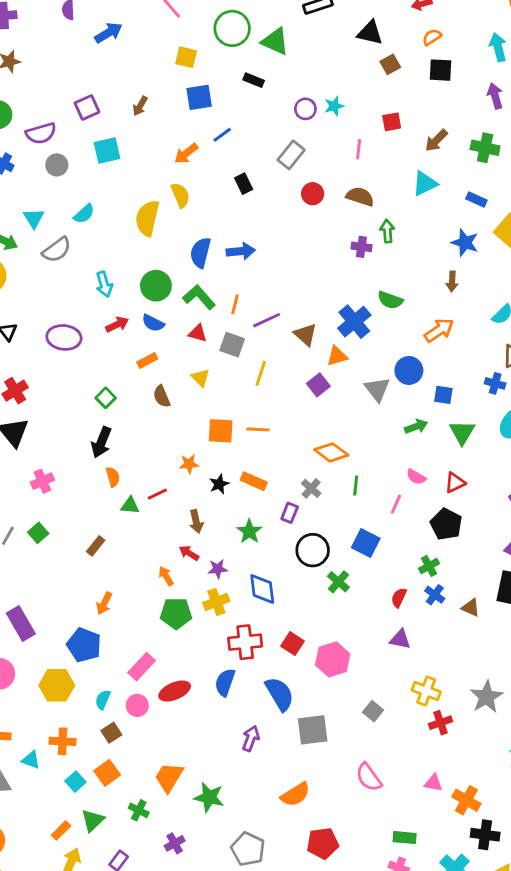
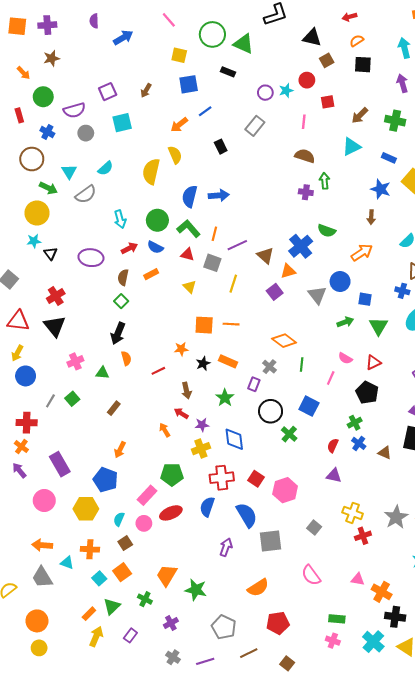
red circle: (313, 194) -> (307, 80), moved
brown semicircle: (162, 396) -> (123, 277), moved, turned 35
green triangle: (130, 506) -> (102, 373), moved
green pentagon: (176, 613) -> (172, 475), moved

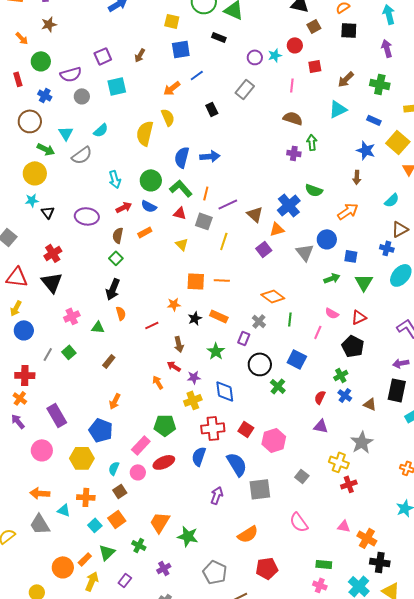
gray star: (396, 517) -> (362, 442), moved
orange circle: (37, 621) -> (63, 567), moved

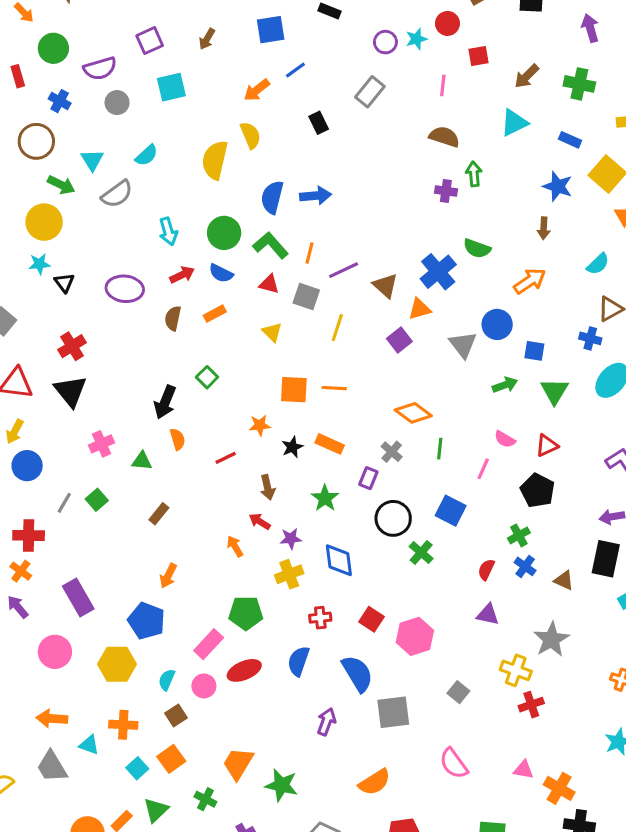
green square: (116, 258) -> (207, 377), moved
red cross: (213, 428) -> (320, 618), size x0.6

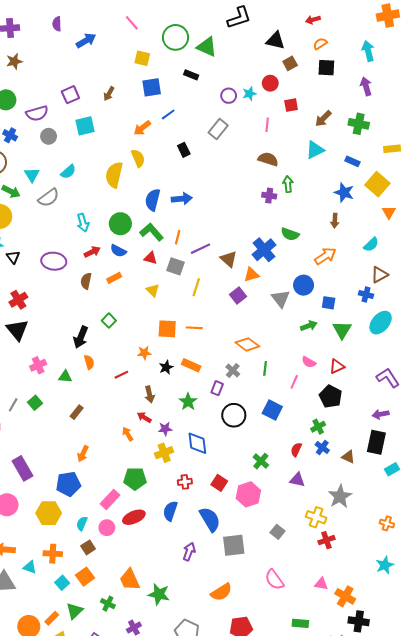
green cross: (421, 553) -> (261, 461), moved
blue pentagon: (146, 621) -> (68, 484), turned -30
orange trapezoid: (238, 764) -> (130, 580), turned -55

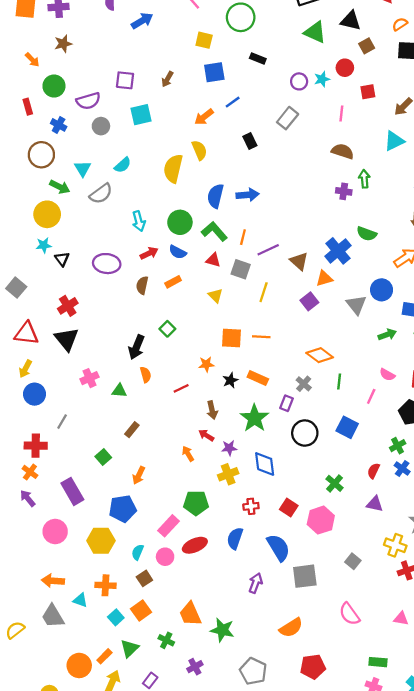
green triangle: (207, 47) -> (315, 32), moved
purple square: (70, 95) -> (125, 80), turned 30
green star: (188, 402) -> (254, 418), size x1.4
green square: (35, 403) -> (103, 457), moved

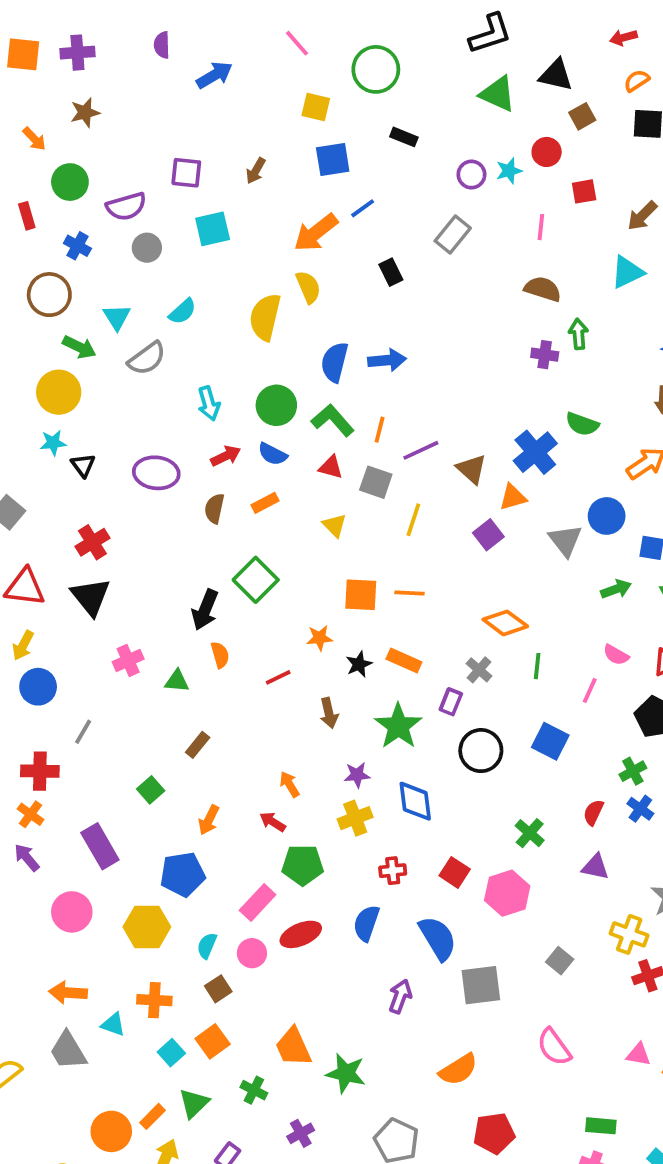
orange arrow: (204, 117) -> (316, 233), size x1.4
green square: (167, 329) -> (256, 580), size x1.6
red arrow: (206, 435) -> (273, 822), moved

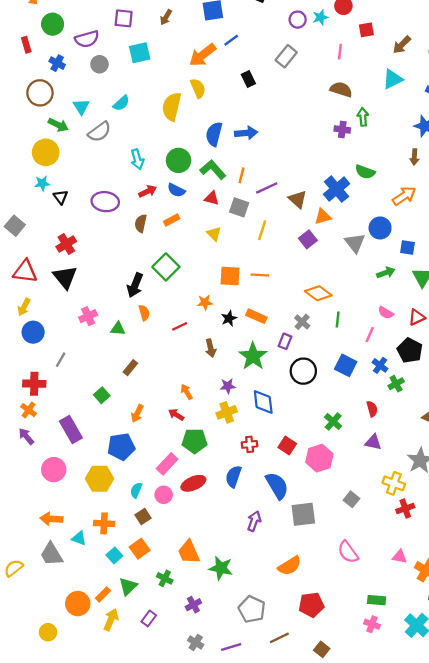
blue cross: (640, 809) -> (380, 365), moved
red semicircle: (593, 812) -> (372, 409), turned 140

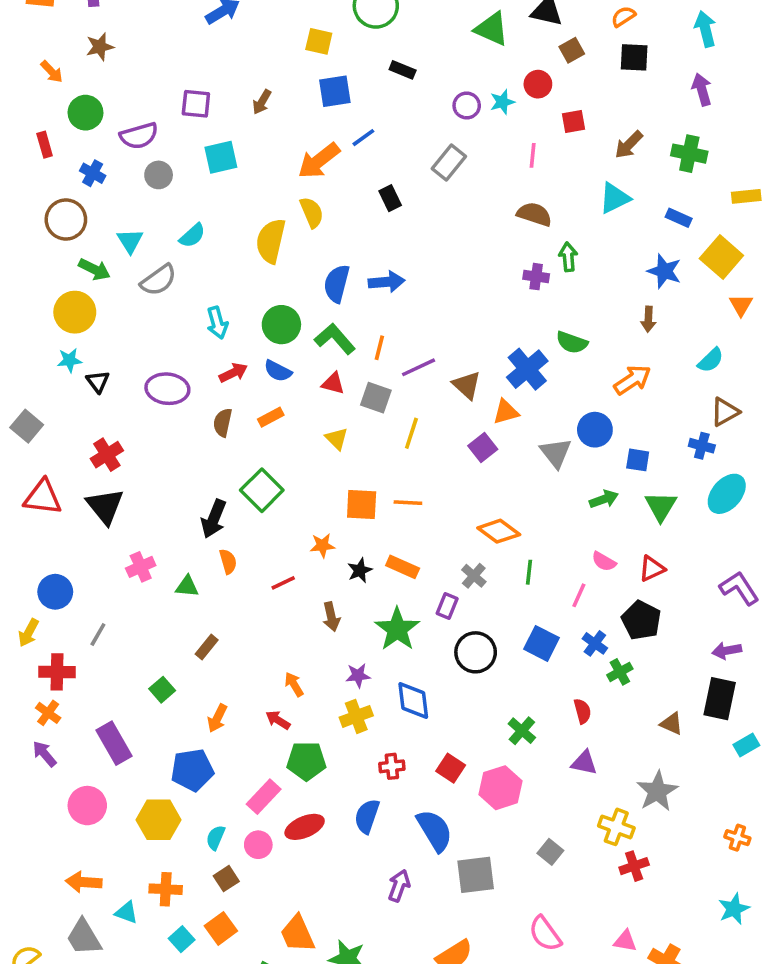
yellow arrow: (24, 307) -> (29, 633), moved

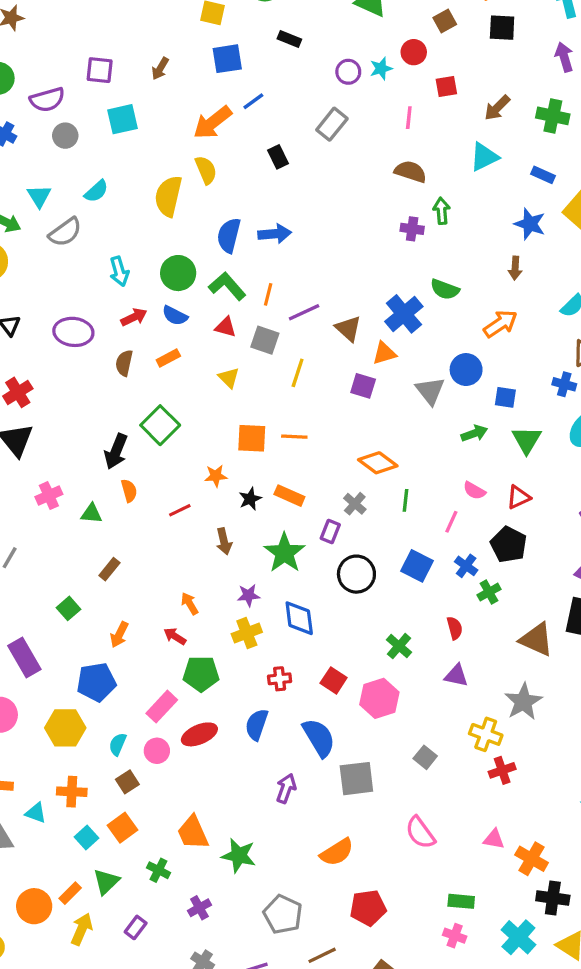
purple square: (483, 447) -> (363, 386), turned -35
brown triangle: (672, 724) -> (536, 640), size x1.6

